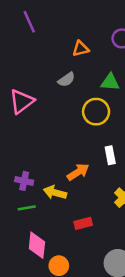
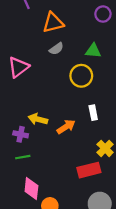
orange triangle: (81, 49) -> (53, 23), moved, size x1.5
yellow arrow: (55, 193) -> (38, 119), moved
red rectangle: (83, 223) -> (89, 170), moved, size x1.5

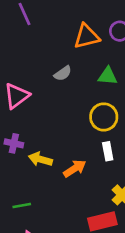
orange triangle: (53, 23) -> (87, 36), moved
yellow circle: (81, 76) -> (104, 117), moved
purple cross: (21, 134) -> (14, 143), moved

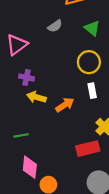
green triangle: (108, 76) -> (92, 28), turned 35
purple cross: (14, 143) -> (27, 77), moved

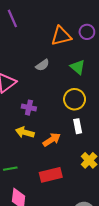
purple cross: (27, 77) -> (29, 108), moved
red rectangle: (88, 149) -> (51, 175), moved

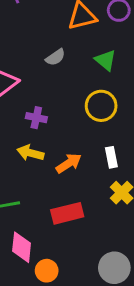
white rectangle: (78, 126) -> (111, 157), moved

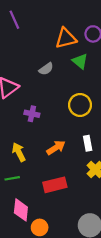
green triangle: (105, 60) -> (80, 61), moved
yellow arrow: (30, 153) -> (19, 152), moved, turned 48

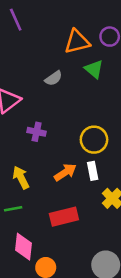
yellow circle: (80, 105) -> (94, 140), moved
white rectangle: (88, 143) -> (93, 171), moved

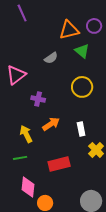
yellow circle: (94, 140) -> (82, 87), moved
orange arrow: (65, 172) -> (51, 124), moved

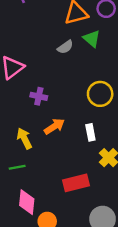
gray semicircle: (51, 58) -> (65, 47), moved
yellow circle: (82, 87) -> (100, 94), moved
red rectangle: (59, 164) -> (76, 183), moved

